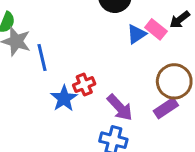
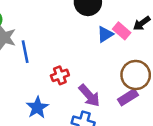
blue star: (64, 98) -> (37, 107), moved

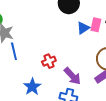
pink rectangle: (122, 31) -> (96, 25), turned 64
blue line: (25, 52) -> (14, 51), moved

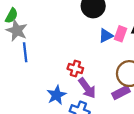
red cross: (49, 61) -> (75, 69), moved, turned 32
blue star: (32, 87) -> (56, 95), moved

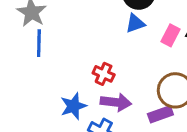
blue triangle: (106, 36) -> (135, 23), moved
purple arrow: (87, 88) -> (116, 102), turned -55

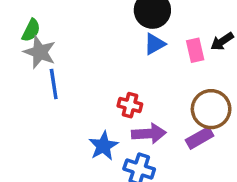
pink rectangle: (170, 35) -> (195, 50), turned -30

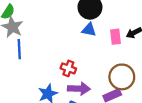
blue triangle: (155, 44) -> (89, 30), turned 35

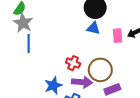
brown circle: (122, 77) -> (100, 70), moved

